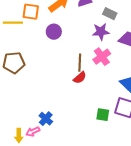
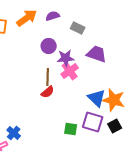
purple circle: (54, 32) -> (49, 46), moved
purple star: (101, 32) -> (66, 58), moved

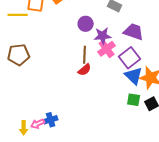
purple square: (93, 122) -> (130, 58), moved, turned 35
green square: (71, 129) -> (134, 100), moved
blue cross: (14, 133) -> (51, 120), moved, turned 32

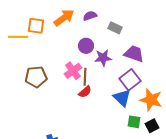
pink cross: (107, 49) -> (73, 71), moved
brown pentagon: (19, 55) -> (36, 77), moved
blue triangle: (134, 76) -> (122, 98), moved

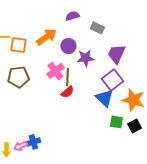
orange arrow: (64, 18) -> (46, 37), moved
orange square: (36, 26) -> (18, 45), moved
purple trapezoid: (134, 54) -> (116, 54), turned -85

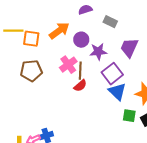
purple square: (112, 80) -> (112, 74), moved

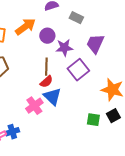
pink cross: (68, 65) -> (34, 106), moved
blue triangle: (117, 92) -> (52, 97), moved
green square: (129, 116) -> (93, 120), moved

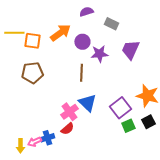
purple square: (78, 70) -> (120, 108), moved
red semicircle: (46, 82) -> (67, 129), moved
green square: (93, 120) -> (128, 126), turned -32

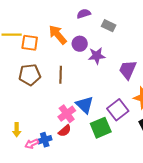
orange arrow: (60, 33) -> (58, 35), turned -95
purple trapezoid: (130, 50) -> (128, 70), moved
brown line: (81, 73) -> (61, 75), moved
green square: (128, 126) -> (101, 128), moved, size x1.5
yellow arrow: (20, 146) -> (17, 130), moved

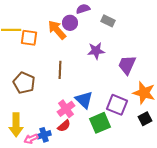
purple circle: (80, 44) -> (70, 23), moved
brown pentagon: (30, 75) -> (24, 83), moved, turned 30
purple square: (118, 110) -> (117, 105), turned -30
yellow arrow: (17, 130) -> (16, 125), size x1.6

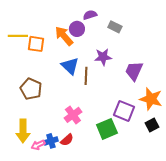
brown line: (60, 70) -> (86, 76), moved
blue triangle: (84, 100) -> (70, 66), moved
red semicircle: (64, 126) -> (67, 140), moved

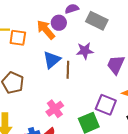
gray rectangle: (115, 27) -> (97, 21), size x1.5
blue triangle: (70, 66) -> (52, 60), turned 36

